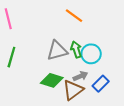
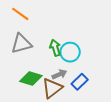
orange line: (74, 16) -> (20, 14), moved
gray triangle: (57, 51) -> (21, 44), moved

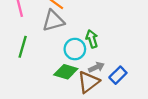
gray triangle: (21, 44) -> (53, 21), moved
cyan circle: (70, 52) -> (75, 49), moved

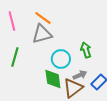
green arrow: (92, 39) -> (86, 50), moved
green diamond: (66, 72) -> (53, 79), turned 65

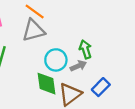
gray arrow: (80, 75) -> (78, 66), moved

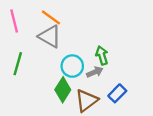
gray triangle: (33, 30) -> (50, 36), turned 45
green diamond: (46, 84) -> (63, 90), turned 40

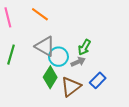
gray triangle: (50, 36) -> (45, 46), moved
green arrow: (102, 55) -> (84, 47), turned -133

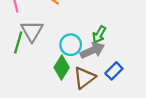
gray triangle: (45, 46) -> (32, 31), moved, turned 30
gray arrow: (78, 62) -> (92, 50), size x1.5

